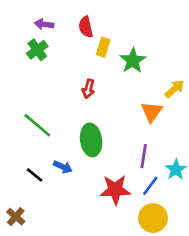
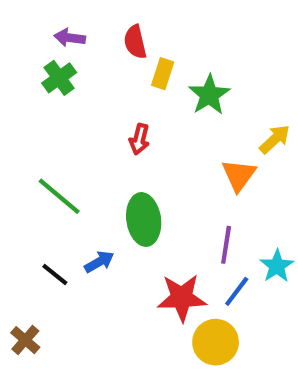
blue arrow: (63, 167) -> (99, 262), turned -54
yellow circle: (153, 218) -> (216, 342), moved

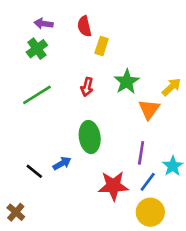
green star: (209, 95) -> (127, 82), moved
green line: (59, 196) -> (37, 95), moved, turned -72
yellow circle: (216, 342) -> (150, 212), moved

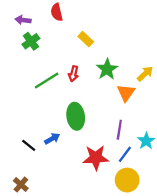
purple arrow: (44, 24) -> (23, 20), moved
red semicircle: (84, 26) -> (57, 12), moved
yellow rectangle: (102, 46) -> (86, 39), turned -64
green line: (37, 95) -> (47, 80), moved
brown cross: (16, 212) -> (21, 185), moved

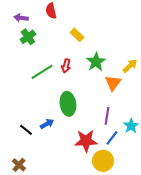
yellow circle: (127, 180) -> (103, 161), moved

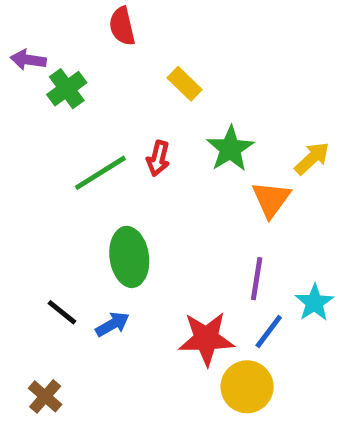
purple arrow: (21, 18) -> (28, 60), moved
green ellipse: (68, 104) -> (129, 257), moved
blue arrow: (47, 124) -> (112, 324), moved

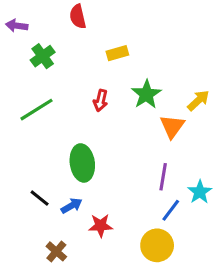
purple arrow: (28, 60) -> (17, 26), moved
yellow rectangle: (185, 84) -> (117, 53), turned -60
green line: (100, 173) -> (37, 110), moved
red star: (206, 339) -> (101, 226), moved, size x0.7
brown cross: (45, 396) -> (56, 251), moved

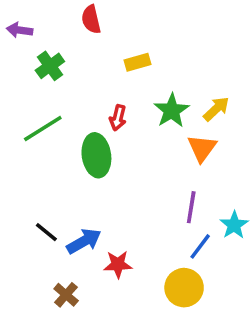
yellow arrow: (198, 100) -> (216, 109), moved
green ellipse: (82, 163) -> (96, 155), moved
blue arrow: (72, 206) -> (84, 241), size x1.4

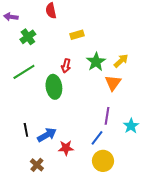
black line: (46, 232) -> (26, 130), turned 40
blue line: (200, 246) -> (97, 138), moved

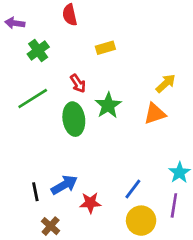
green star: (96, 62) -> (108, 105), moved
red arrow: (66, 66) -> (78, 83), moved, turned -48
orange triangle: (113, 83) -> (155, 114), turned 36
purple line: (107, 116) -> (174, 205), moved
black line: (26, 130) -> (35, 192), moved

